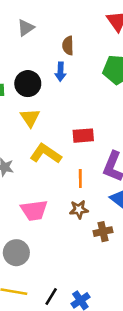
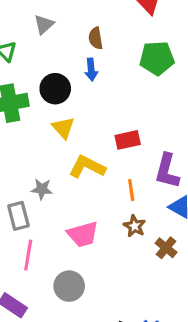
brown star: (79, 209) -> (135, 226), turned -30
brown cross: (103, 232) -> (166, 248), turned -30

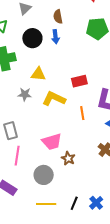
black circle: (55, 89) -> (32, 38), moved
yellow triangle: (63, 128) -> (38, 74), turned -42
gray star: (42, 189) -> (25, 94), moved
brown star: (135, 226) -> (68, 158), moved

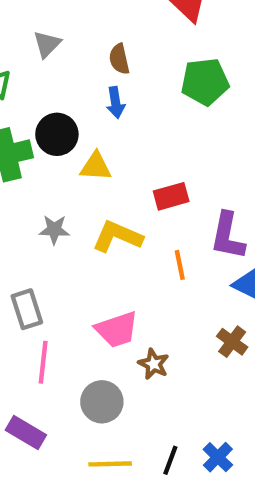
black circle: (32, 38) -> (57, 134), moved
yellow triangle: (38, 74) -> (96, 166), moved

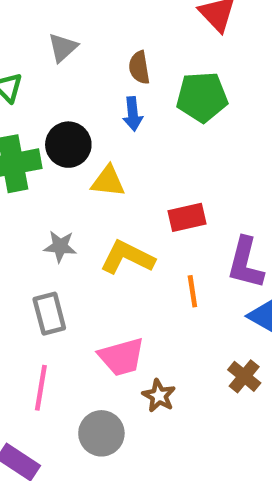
green pentagon: (205, 82) -> (202, 97), moved
gray rectangle: (27, 309) -> (49, 314), moved

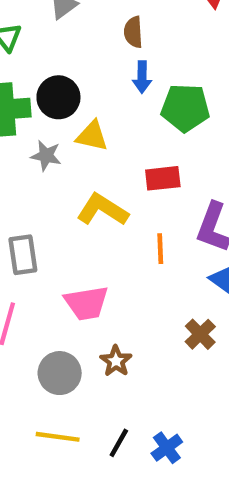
green pentagon: (202, 97) -> (185, 108), moved
blue arrow: (133, 114) -> (142, 77), moved
gray star: (60, 246) -> (46, 156), moved
brown star: (159, 396) -> (116, 361), moved

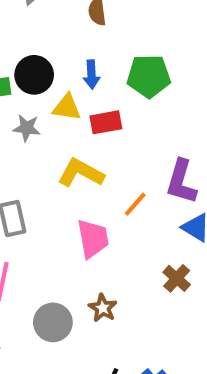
blue arrow: (142, 77) -> (91, 74), moved
red rectangle: (163, 178) -> (106, 122), moved
orange line: (160, 249) -> (135, 204), turned 48
pink trapezoid: (86, 303) -> (93, 239), moved, turned -87

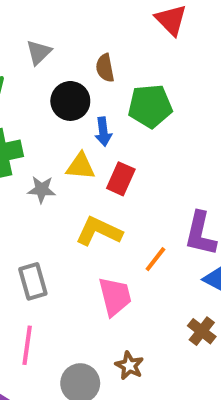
black circle: (34, 75) -> (70, 101), moved
green pentagon: (149, 76) -> (150, 106), moved
red rectangle: (106, 122) -> (121, 179), turned -52

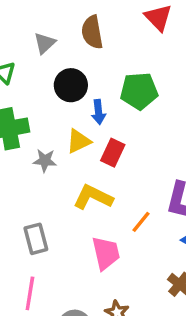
brown semicircle: (105, 68) -> (92, 32), moved, size x1.4
yellow triangle: (81, 166) -> (79, 141), turned -32

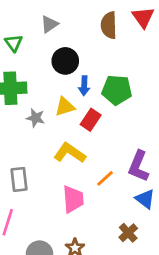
brown semicircle: (92, 32) -> (109, 25), moved
green pentagon: (139, 91) -> (117, 90), moved

